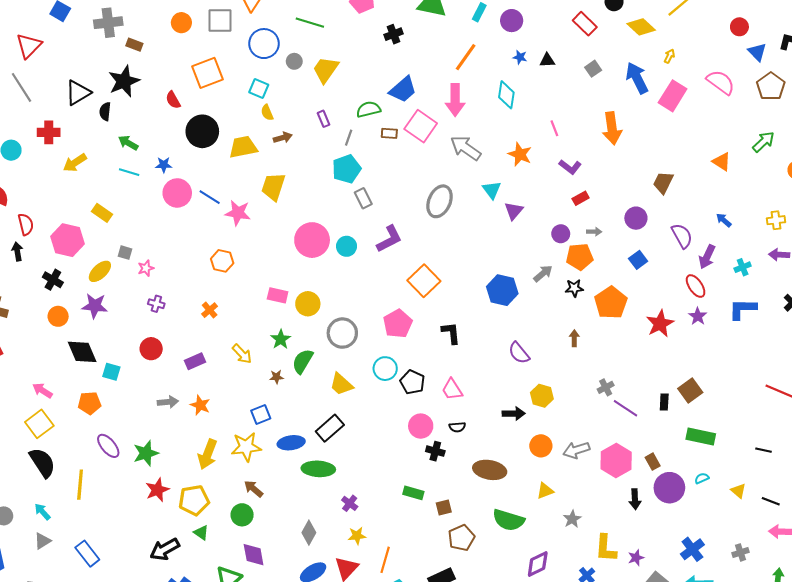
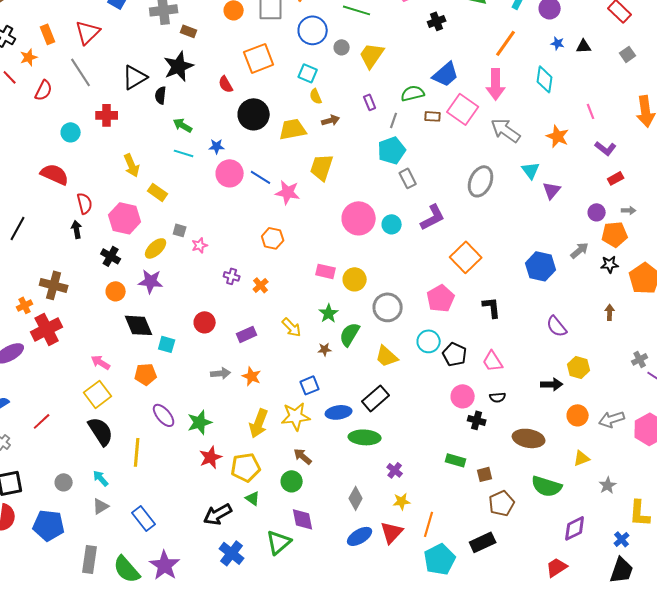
yellow arrow: (75, 163) -> (132, 165), moved, turned -80
purple cross: (156, 304) -> (232, 276), moved

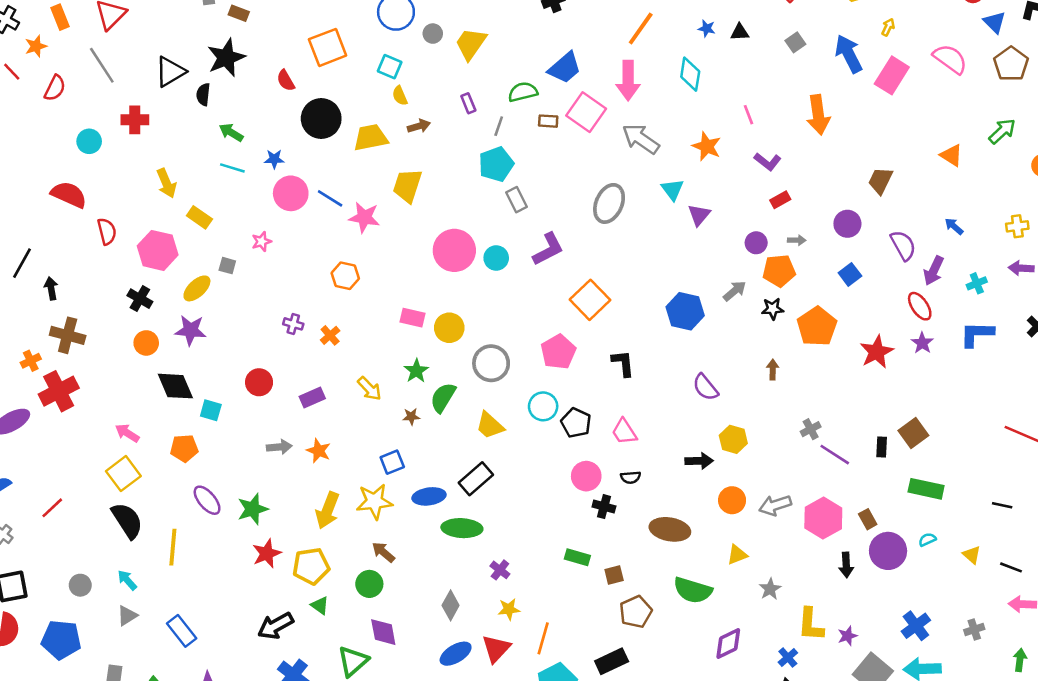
black arrow: (77, 229) -> (51, 288), moved
pink star: (200, 245) -> (262, 242), moved

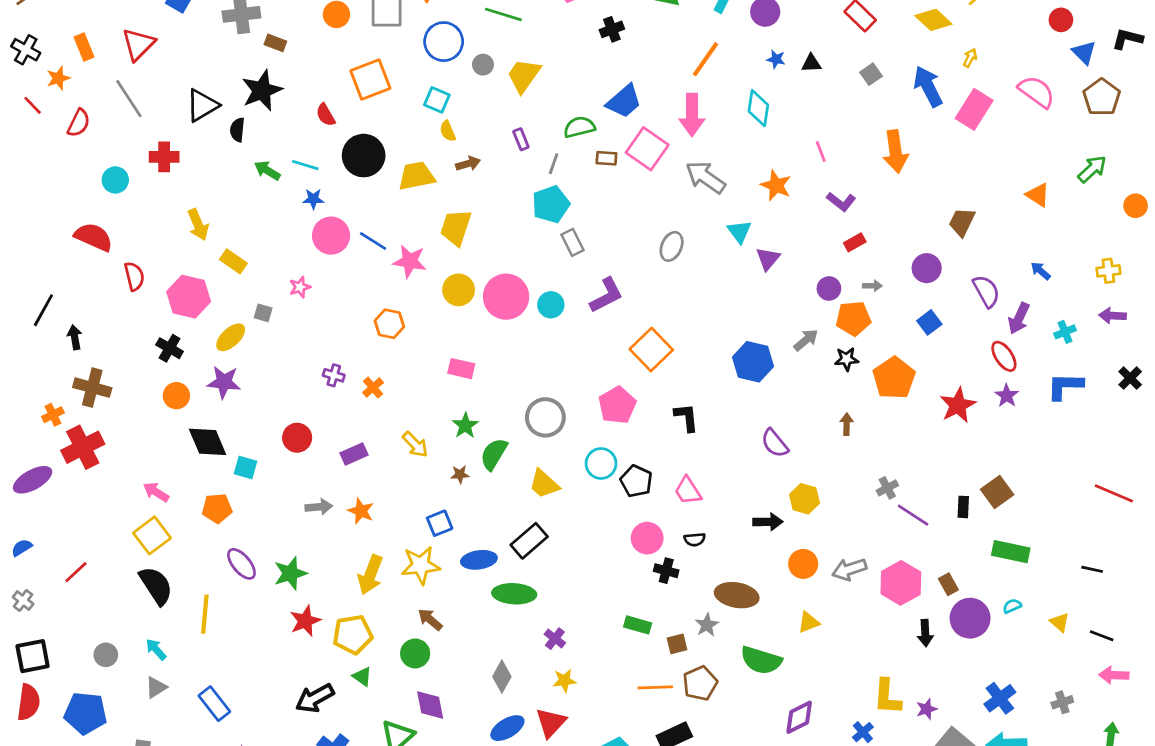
cyan line: (232, 168) -> (305, 165), moved
gray ellipse: (609, 203) -> (672, 246), size x0.7
yellow circle: (449, 328) -> (459, 290), moved
gray star: (770, 589) -> (707, 625), moved
orange line: (543, 638) -> (655, 687), moved, turned 72

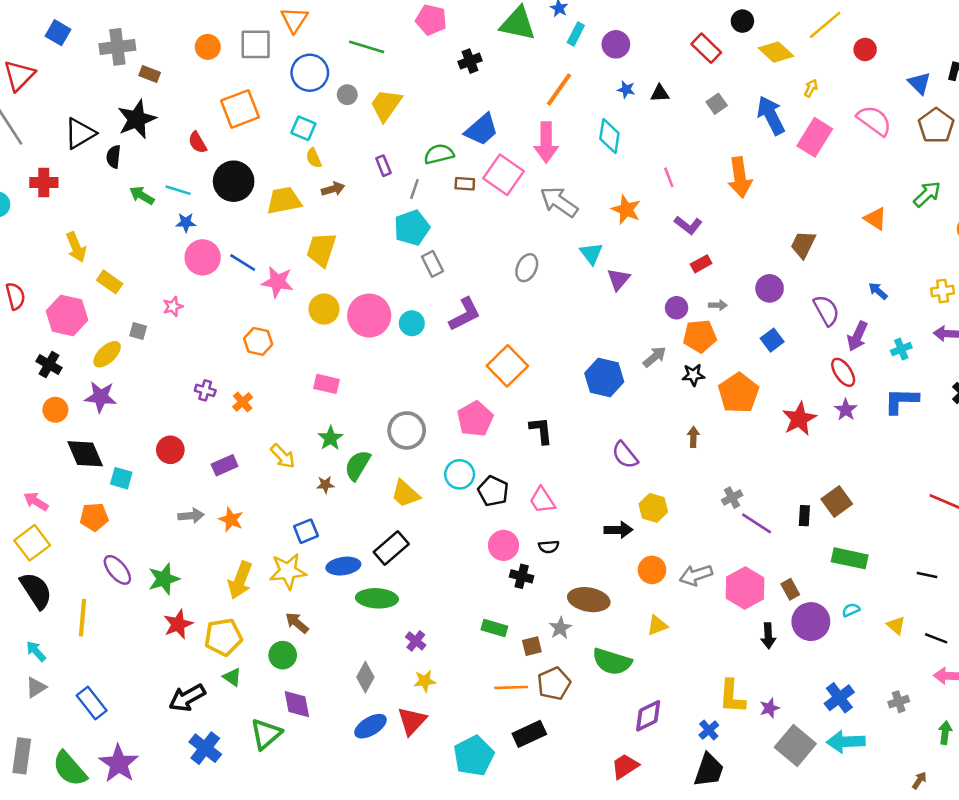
red circle: (1061, 20) -> (865, 49), moved

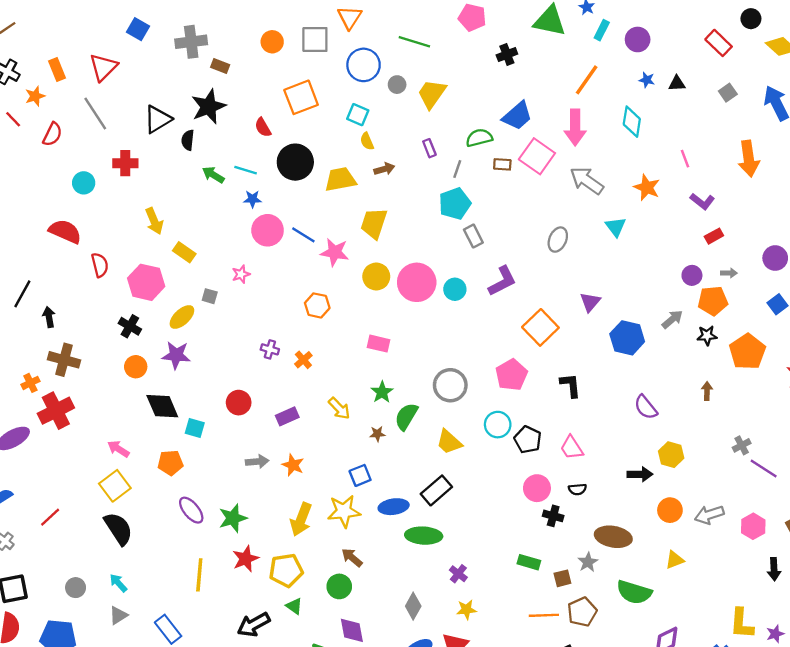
purple triangle: (618, 279) -> (590, 302), moved
pink hexagon: (745, 588) -> (753, 526), size x0.7
yellow line: (83, 618) -> (199, 575), moved

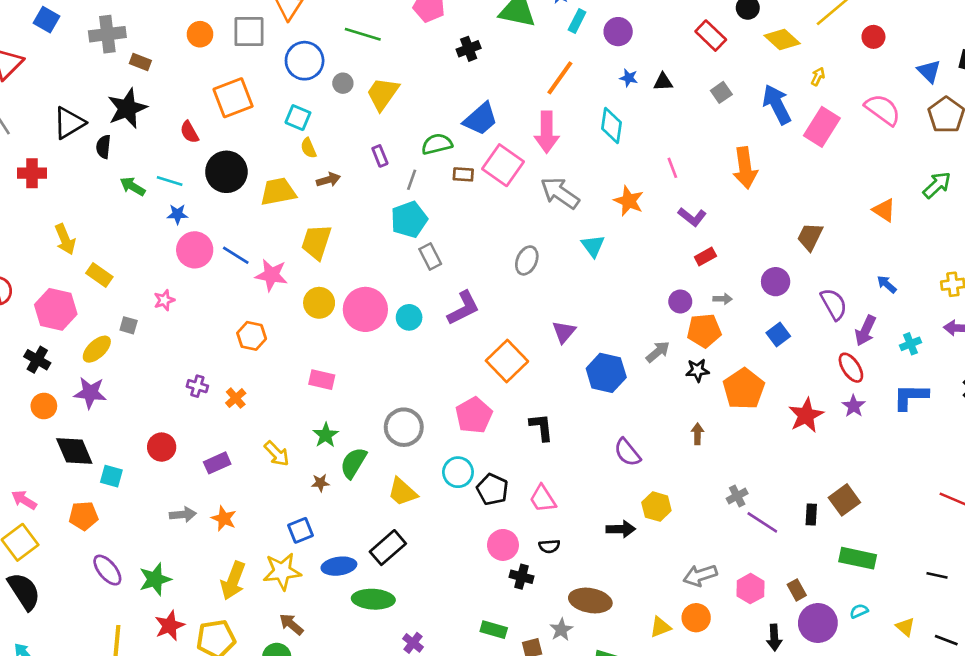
orange circle: (670, 510) -> (696, 618), moved

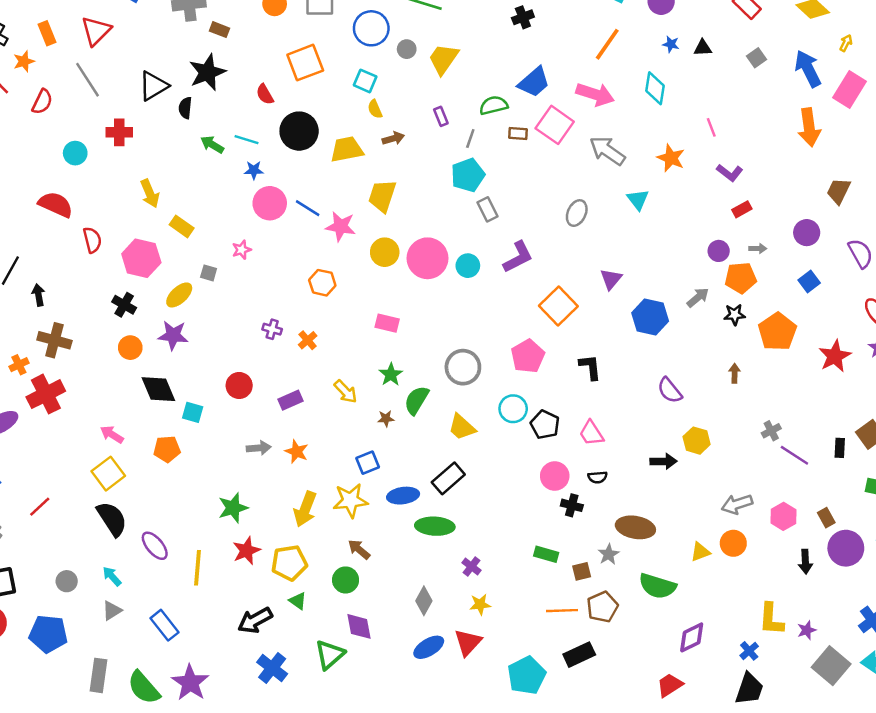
pink arrow: (547, 132) -> (595, 94), turned -72
orange arrow: (745, 168) -> (809, 127), moved
purple ellipse: (107, 570) -> (155, 546), moved

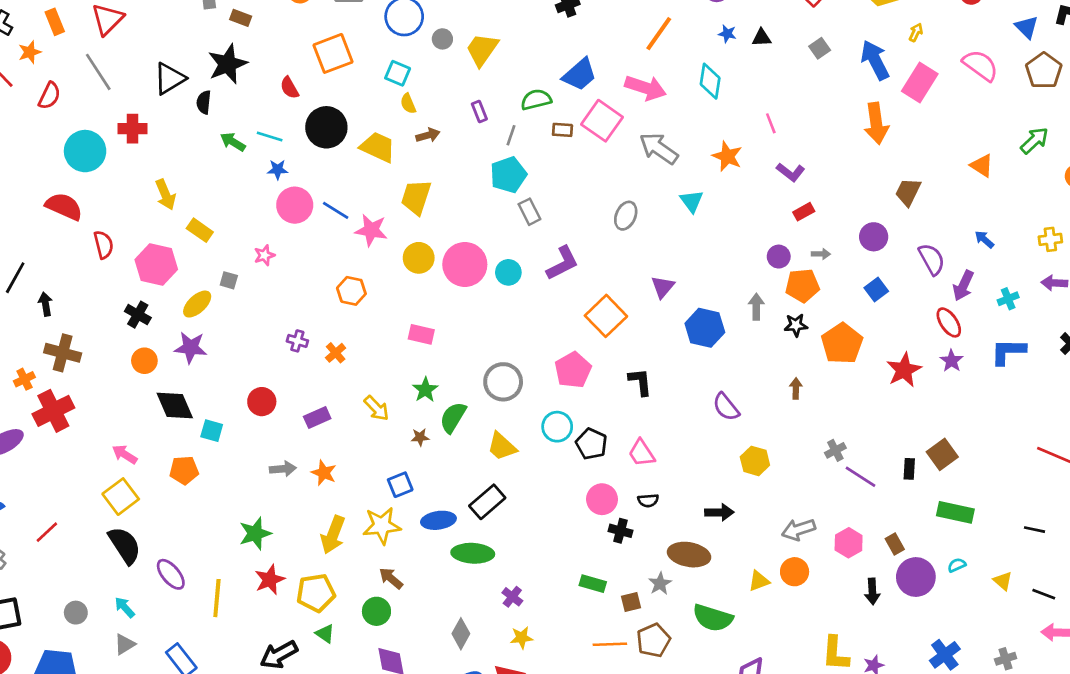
yellow trapezoid: (347, 149) -> (378, 147), turned 36
cyan circle: (75, 153) -> (85, 151), size x1.6
gray arrow: (698, 297) -> (756, 307), turned -50
black arrow: (664, 461) -> (719, 512), moved

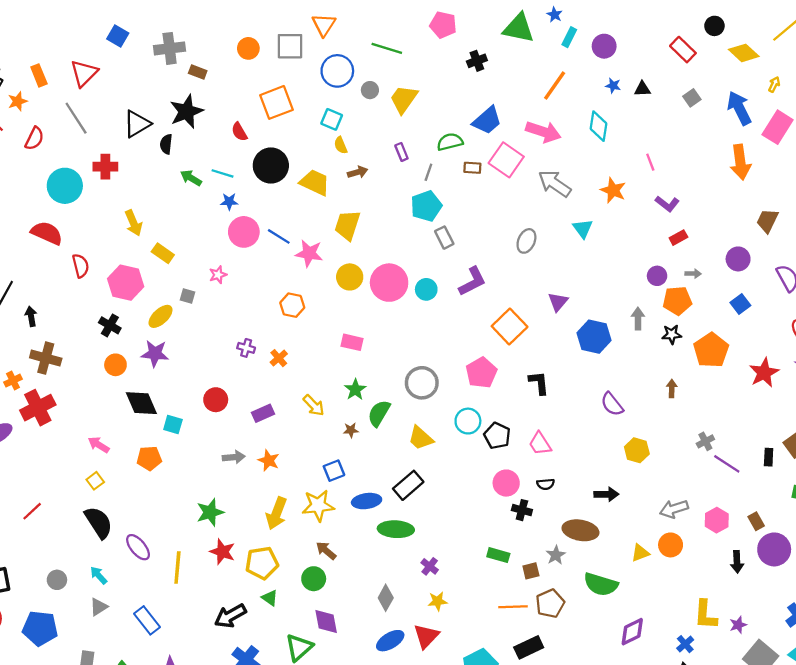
yellow square: (121, 497) -> (95, 481), size x0.6
red star: (270, 580) -> (222, 552), turned -30

